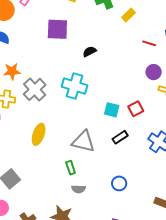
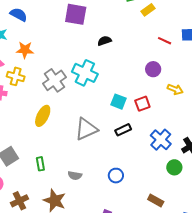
purple circle: (154, 72) -> (153, 69), moved
gray cross: (35, 89) -> (54, 80), moved
gray triangle: (83, 141) -> (86, 129), turned -45
green rectangle: (71, 168) -> (40, 164), moved

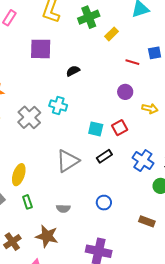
cyan cross: (85, 73) -> (58, 106), size x0.7
yellow ellipse: (43, 116) -> (19, 175), moved

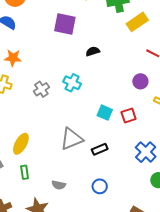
yellow rectangle: (111, 34) -> (137, 22), size x1.5
gray cross: (29, 117) -> (41, 89), size x0.7
black rectangle: (104, 156) -> (100, 149), moved

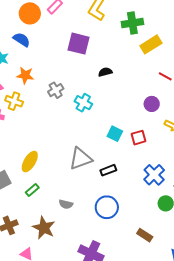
gray cross: (41, 89) -> (56, 90), moved
green rectangle: (25, 172) -> (32, 190), turned 56
blue circle: (100, 186) -> (107, 207), size x1.5

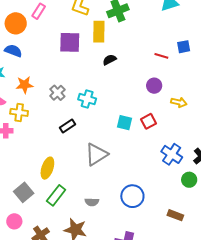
yellow rectangle: (151, 44) -> (99, 32), moved, turned -45
black semicircle: (105, 72) -> (110, 60), moved
black rectangle: (108, 170) -> (68, 126), moved
green rectangle: (32, 190) -> (56, 195), size x1.5

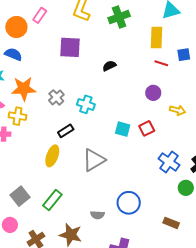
yellow rectangle: (99, 32) -> (156, 38), moved
orange star: (25, 85) -> (24, 89), size x1.4
yellow ellipse: (47, 168) -> (52, 156), moved
gray semicircle: (92, 202) -> (97, 215), moved

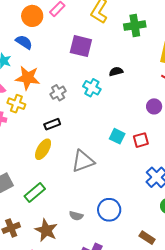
cyan cross: (86, 104) -> (92, 88), moved
black rectangle: (66, 131) -> (52, 124), moved

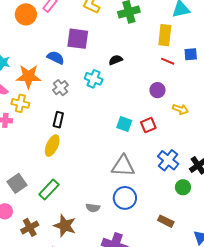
blue semicircle: (24, 42) -> (56, 58), moved
black rectangle: (52, 124) -> (58, 120), turned -49
gray triangle: (83, 161) -> (123, 166), moved, turned 30

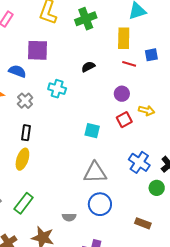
black semicircle: (116, 60) -> (88, 67), moved
red square: (148, 125) -> (124, 120), moved

